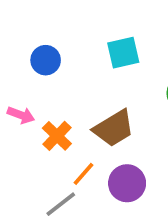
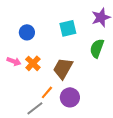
brown trapezoid: (114, 128) -> (63, 68), turned 150
orange cross: (57, 136) -> (33, 63), moved

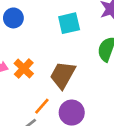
blue circle: (27, 32) -> (13, 18), moved

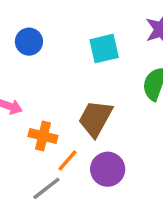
orange cross: (24, 69) -> (43, 136), moved, turned -30

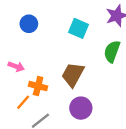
cyan square: (104, 49) -> (79, 28), turned 36
orange line: (67, 160) -> (23, 102), moved

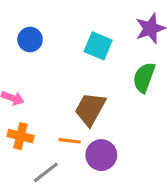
orange cross: (38, 86) -> (21, 136), moved
orange line: (23, 102) -> (70, 141), moved, turned 56

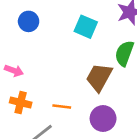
brown trapezoid: (90, 109) -> (99, 77), moved
purple circle: (101, 155) -> (103, 118), moved

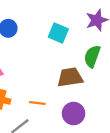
brown trapezoid: (99, 77) -> (70, 77), turned 52

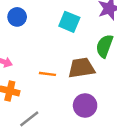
orange line: (37, 103) -> (47, 74), moved

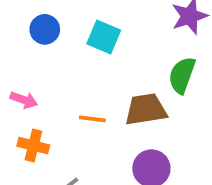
cyan square: (69, 22) -> (104, 37), moved

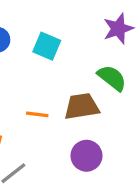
green semicircle: (182, 75) -> (112, 78), turned 108

